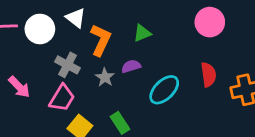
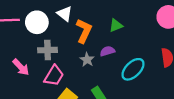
gray cross: (68, 65) -> (48, 50), moved, turned -30

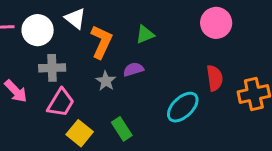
cyan ellipse: (133, 69) -> (183, 107), moved

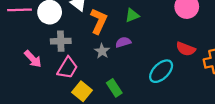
red semicircle: (215, 78) -> (186, 49), turned 120

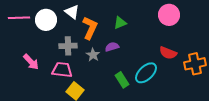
gray cross: (61, 41) -> (68, 46), moved
pink trapezoid: (67, 68) -> (62, 70), turned -115
green rectangle: (114, 88) -> (122, 80), moved

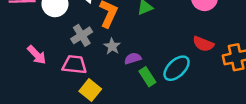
gray cross: (68, 46) -> (82, 35), turned -30
purple semicircle: (112, 47) -> (133, 58), moved

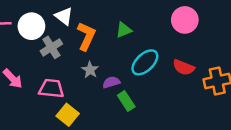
gray cross: (82, 35) -> (51, 47), moved
cyan ellipse: (177, 68) -> (145, 62), moved

